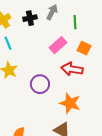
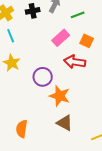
green line: (75, 22) -> (78, 15), turned 72
orange star: (70, 103) -> (60, 96), moved

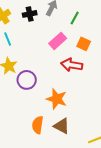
green line: (78, 15) -> (75, 18), turned -40
purple circle: (43, 77) -> (27, 80), moved
orange semicircle: (22, 129) -> (38, 125), moved

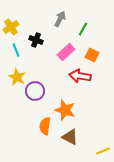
black cross: (30, 14) -> (36, 40), moved, turned 32
orange semicircle: (38, 125) -> (45, 126), moved

